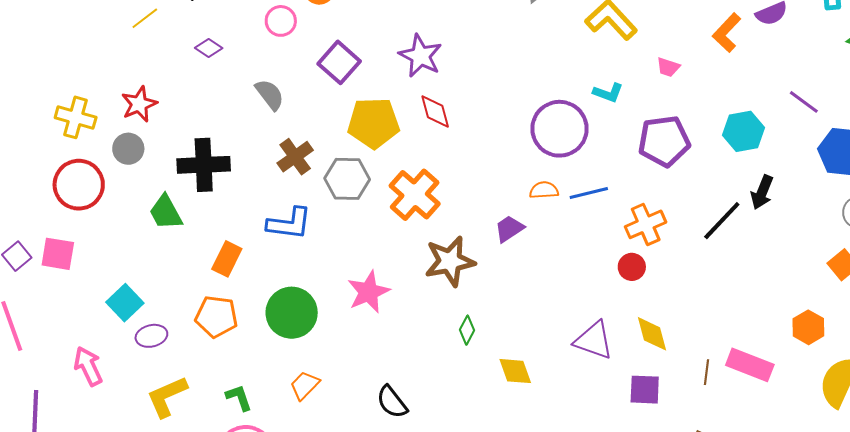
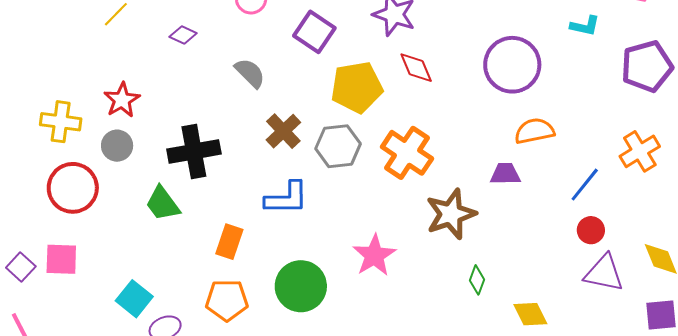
purple circle: (560, 129) -> (512, 65), moved
orange semicircle: (544, 190) -> (534, 131), size x1.4
blue line: (589, 193) -> (585, 185), moved, turned -30
purple trapezoid: (509, 229) -> (505, 174), turned 40
red circle: (632, 267) -> (591, 230), moved

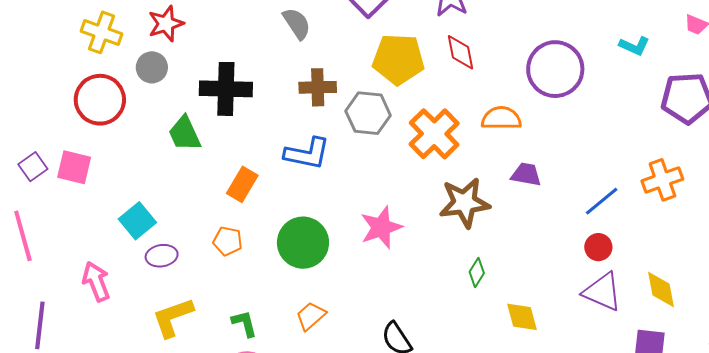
brown cross: (283, 131) -> (318, 87), turned 30
orange semicircle: (534, 131) -> (501, 118), moved
orange pentagon: (227, 300) -> (228, 241), size x0.7

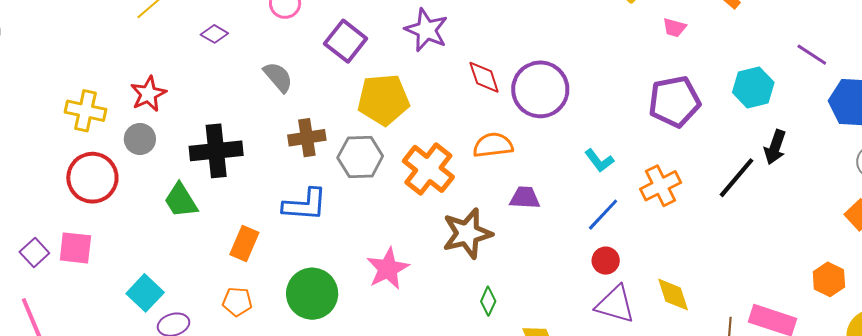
cyan L-shape: (634, 46) -> (599, 161), moved, turned 36
red diamond: (461, 52) -> (484, 77), moved

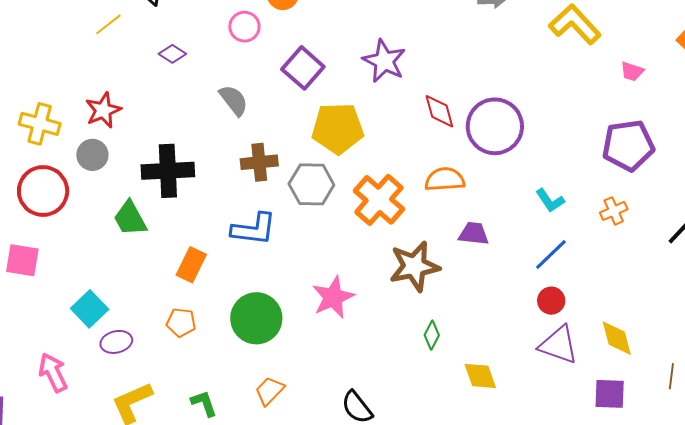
orange cross: (661, 186) -> (614, 211), moved, size x0.7

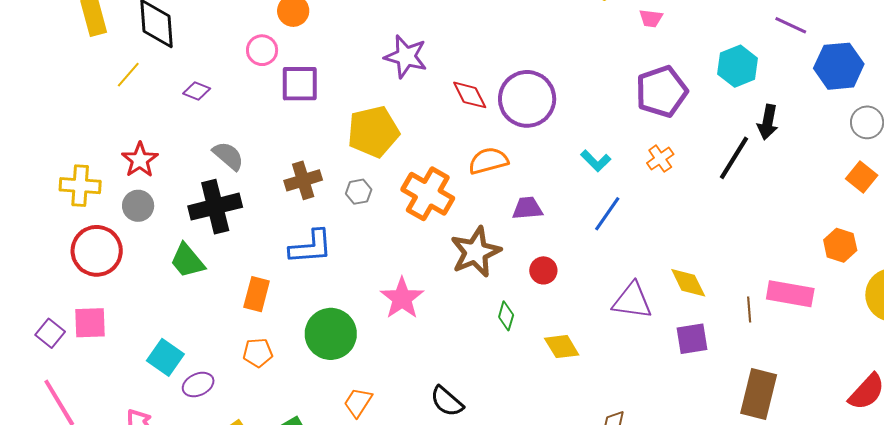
purple square: (303, 68) -> (300, 84), moved, turned -30
gray semicircle: (234, 100) -> (228, 156), moved
gray hexagon: (311, 184) -> (359, 192), size x0.6
red circle: (551, 301) -> (543, 270), moved

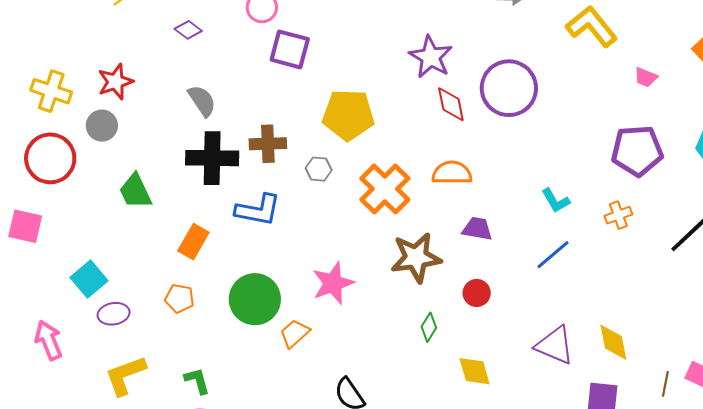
purple star: (406, 57) -> (431, 57), moved
purple circle: (527, 99) -> (509, 88), moved
black cross: (215, 207) -> (212, 158), moved
orange trapezoid: (358, 402) -> (295, 333), moved

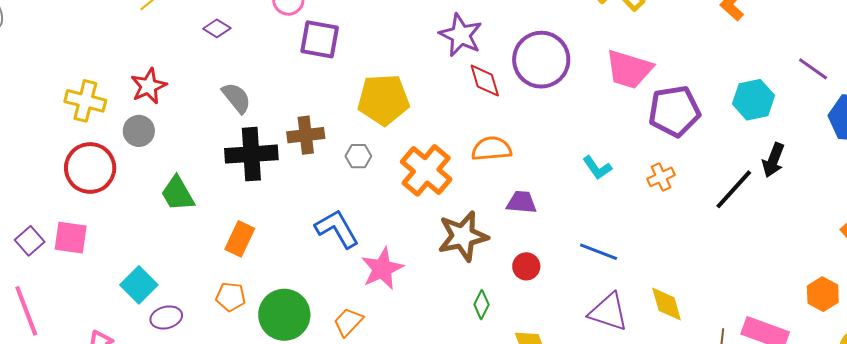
pink trapezoid: (646, 77) -> (629, 69), moved, size x2.0
blue L-shape: (258, 210) -> (337, 229), moved, turned -126
blue line: (553, 255) -> (599, 252), moved, turned 66
green circle: (255, 299) -> (284, 315), moved

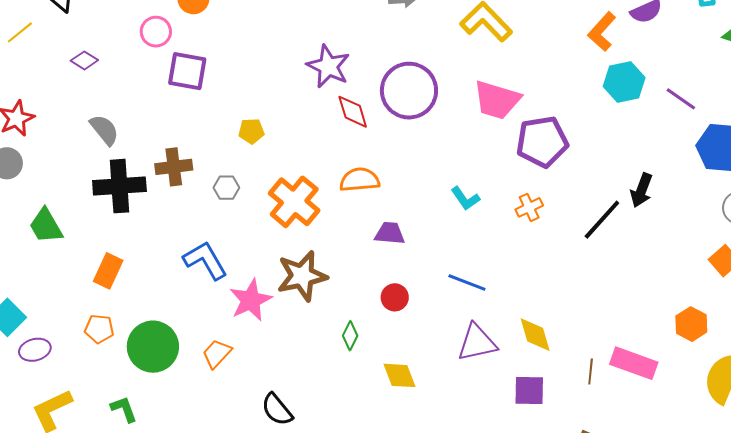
yellow pentagon: (383, 100) -> (251, 131), size x0.5
cyan hexagon: (754, 100) -> (624, 82), moved
brown star: (463, 236) -> (302, 276), moved
purple triangle: (608, 312) -> (477, 343), turned -30

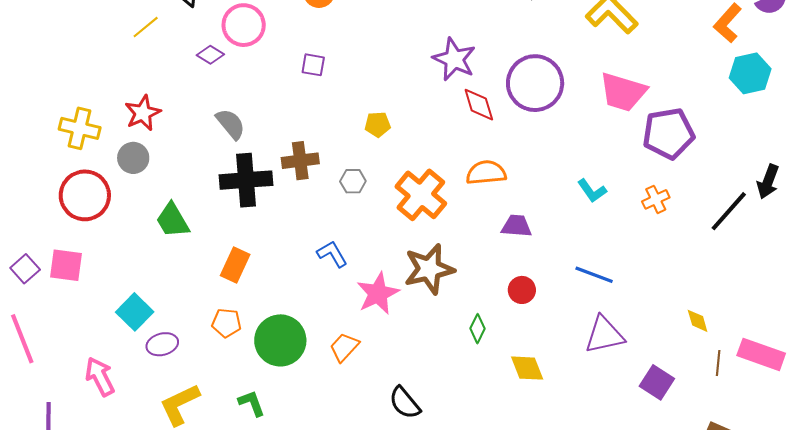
pink circle: (156, 32) -> (244, 25), moved, size x1.4
purple square: (187, 71) -> (313, 65), size x0.6
blue L-shape: (205, 260) -> (332, 254), size x0.7
yellow diamond: (535, 335) -> (698, 321), moved, size x0.7
purple square: (529, 391) -> (657, 382), turned 32

